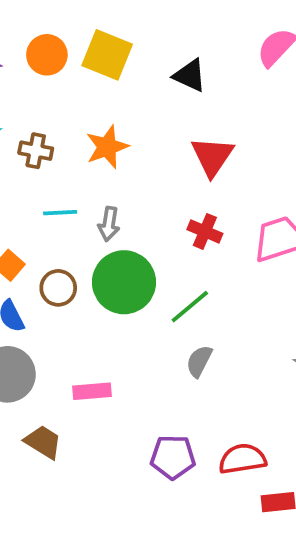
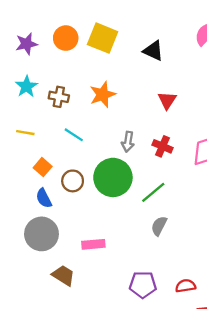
red triangle: (212, 156) -> (167, 100), size x0.7
cyan line: (60, 213) -> (74, 135), turned 36
gray arrow: (109, 224) -> (128, 142), moved
red semicircle: (242, 459) -> (186, 286), size x0.7

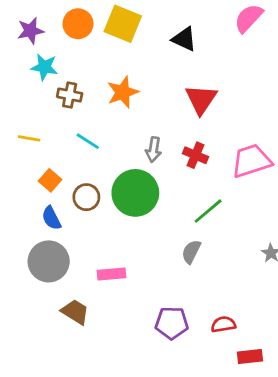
cyan star: (27, 86) -> (44, 67), moved, turned -30
red triangle: (167, 100) -> (201, 99), size x1.4
green line: (153, 192) -> (208, 211), moved

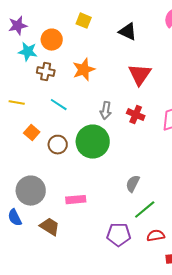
orange circle: (78, 24) -> (52, 40), moved
yellow square: (123, 24) -> (84, 21), size x0.6
green line: (208, 211) -> (145, 210), moved
blue semicircle: (51, 218) -> (15, 218), moved

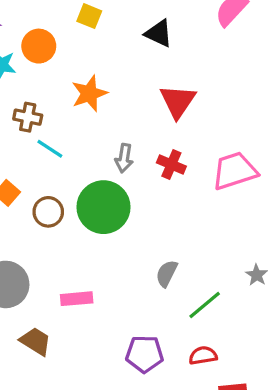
brown cross: (46, 72) -> (28, 117), moved
green line: (145, 210) -> (205, 305), moved

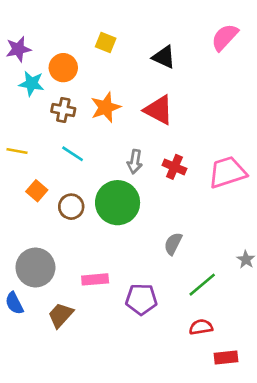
red triangle: (178, 101) -> (159, 110), moved, turned -36
brown cross: (28, 117) -> (63, 110), moved
gray semicircle: (167, 273) -> (173, 244), moved
brown trapezoid: (36, 341) -> (61, 315), turned -80
purple pentagon: (145, 354) -> (141, 299), moved

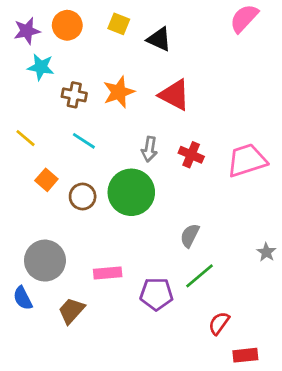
black triangle: (164, 57) -> (159, 39), moved
orange circle: (63, 68) -> (67, 25), moved
yellow line: (17, 151) -> (25, 138), turned 30
green line: (202, 285) -> (200, 276), moved
red semicircle: (201, 327) -> (219, 323), turned -45

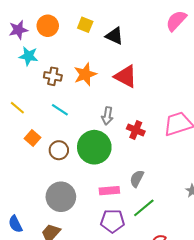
red cross: (191, 155) -> (136, 130), moved
gray circle: (45, 261) -> (61, 197), moved
pink rectangle: (108, 273) -> (109, 191), moved

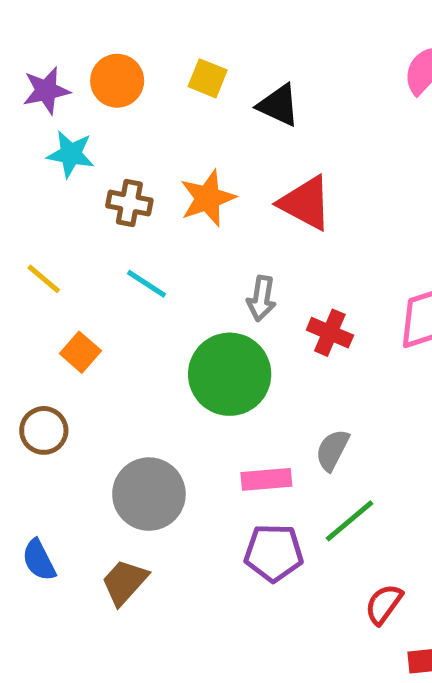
brown circle: (59, 150) -> (44, 430), moved

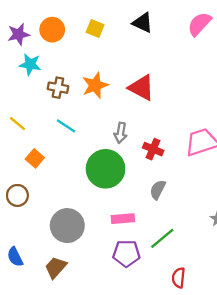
black triangle: (279, 105) -> (143, 23), moved
gray semicircle: (332, 450) -> (158, 190), moved
red semicircle: (384, 604) -> (179, 278), turned -30

